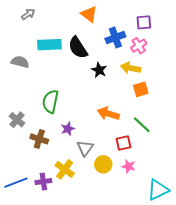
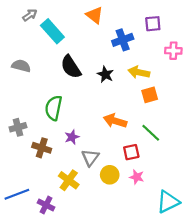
cyan rectangle: (49, 45) -> (52, 31), moved, turned 50
pink cross: (139, 46) -> (173, 51), moved, turned 35
black semicircle: (78, 48) -> (71, 67), moved
gray cross: (17, 120) -> (18, 127), turned 35
purple cross: (43, 182) -> (46, 205), moved, turned 35

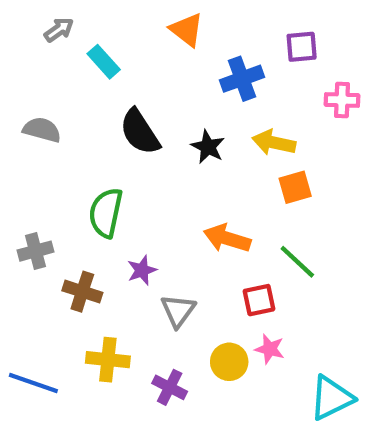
cyan rectangle: (52, 31) -> (104, 62), size x0.7
yellow circle: (110, 175) -> (229, 362), moved
yellow cross: (69, 180) -> (108, 360), moved, turned -30
blue line: (17, 194) -> (33, 383), turned 40
purple cross: (46, 205) -> (170, 387), moved

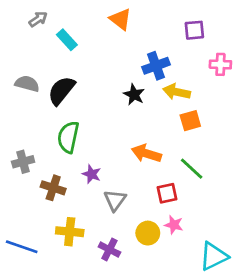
blue cross: (242, 79) -> (156, 66), moved
black semicircle: (140, 132) -> (61, 90), moved, turned 72
purple star: (142, 270) -> (92, 174), turned -30

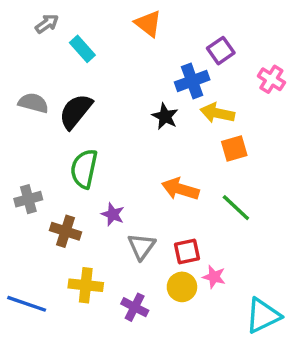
purple square: (194, 30) -> (221, 51), moved, turned -30
pink cross: (220, 64) -> (271, 79), turned 30
red square: (167, 193) -> (187, 251), moved

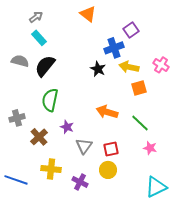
gray arrow: (47, 24) -> (36, 17), moved
cyan rectangle: (82, 49) -> (39, 38), moved
pink cross: (271, 79) -> (161, 65), moved
brown cross: (65, 231) -> (39, 137), turned 30
pink star: (214, 277) -> (150, 148), moved

